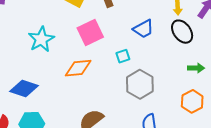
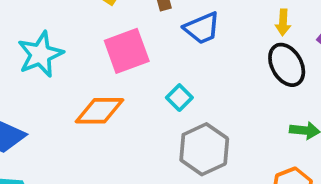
blue trapezoid: (143, 29) -> (202, 28), moved
cyan square: (123, 56) -> (179, 98), turned -32

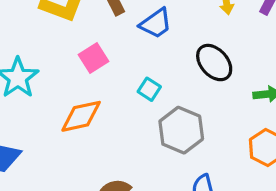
pink square: (127, 51) -> (94, 58), size x0.7
black ellipse: (287, 65) -> (214, 63), moved

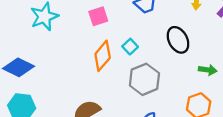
orange diamond: (81, 116) -> (103, 56), moved, turned -52

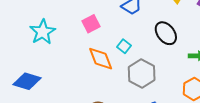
orange diamond: (103, 56) -> (101, 59), turned -52

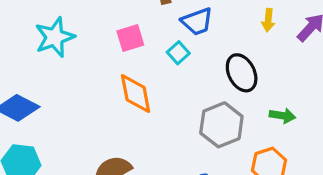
cyan square: (124, 46) -> (178, 53), moved
gray hexagon: (142, 73) -> (221, 125), moved

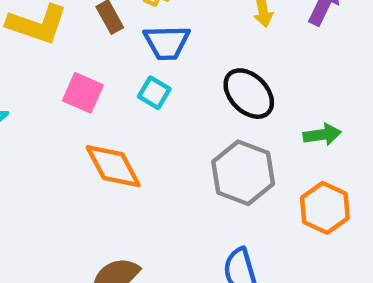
blue trapezoid: (197, 21) -> (167, 42), turned 36
pink square: (130, 38) -> (83, 93), turned -32

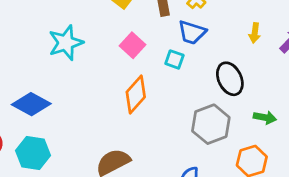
cyan square: (154, 93) -> (174, 59), turned -30
orange diamond: (113, 166) -> (136, 94), turned 51

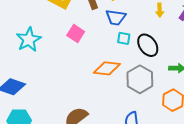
cyan square: (174, 59) -> (124, 38), moved
orange diamond: (136, 94) -> (107, 68), moved, turned 64

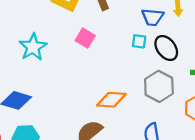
blue trapezoid: (116, 17) -> (153, 17), moved
orange diamond: (107, 68) -> (111, 100), moved

